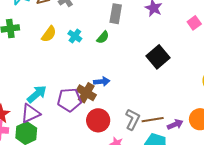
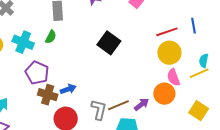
cyan cross: (75, 36) -> (23, 42), size x1.5
blue arrow: (102, 82) -> (68, 89), moved
purple pentagon: (69, 100) -> (37, 73), moved, turned -30

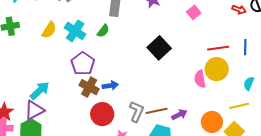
yellow line: (199, 73) -> (239, 106), moved
pink semicircle: (173, 77) -> (200, 79), moved
orange circle: (164, 94) -> (212, 122), moved

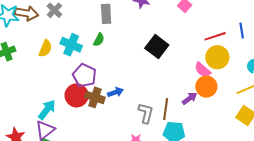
pink semicircle: (200, 79) -> (203, 70), turned -30
brown line: (157, 111) -> (166, 109), turned -60
red circle: (102, 114) -> (77, 95), moved
purple arrow: (179, 115) -> (190, 98), moved
orange circle: (212, 122) -> (206, 87), moved

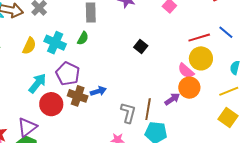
blue line: (242, 30) -> (226, 32), turned -42
black square: (157, 47) -> (141, 46), size x0.6
red circle: (77, 95) -> (51, 104), moved
cyan arrow: (47, 110) -> (37, 83), moved

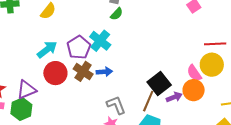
green semicircle: (83, 38) -> (117, 14), moved
cyan cross: (55, 43) -> (100, 41), moved
black square: (141, 46) -> (159, 84), moved, size x1.6
gray L-shape: (128, 113) -> (116, 105), moved, turned -50

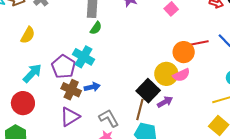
yellow circle: (212, 65) -> (166, 74), moved
red circle: (55, 73) -> (23, 103), moved
pink semicircle: (194, 73) -> (181, 75), turned -72
purple triangle: (26, 90) -> (70, 117), moved
orange circle: (194, 90) -> (184, 52), moved

